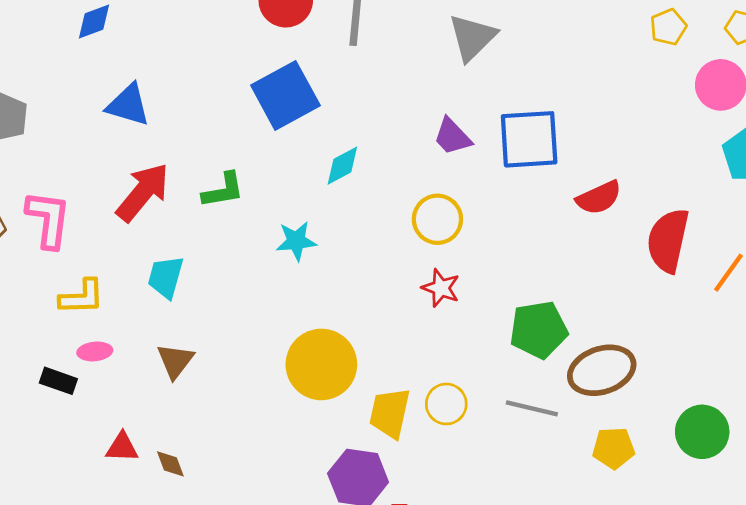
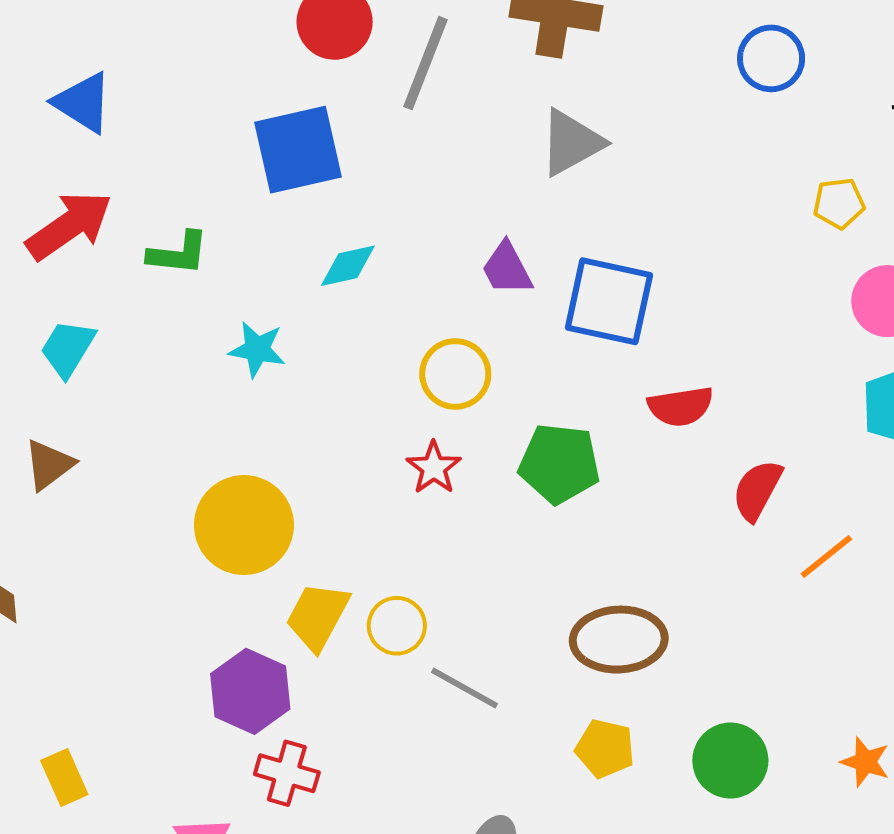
red semicircle: (668, 240) -> (757, 490), size x0.7
green pentagon: (539, 330) -> (559, 464), moved
gray line: (532, 408) -> (465, 688), moved

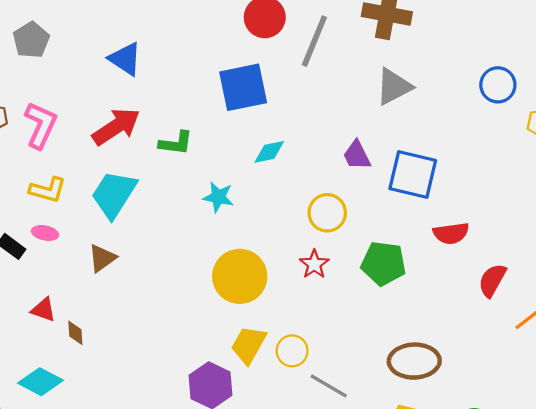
blue circle: (771, 58) -> (498, 85), moved
cyan trapezoid: (68, 348) -> (114, 194), size x1.5
yellow circle: (244, 525) -> (240, 276), moved

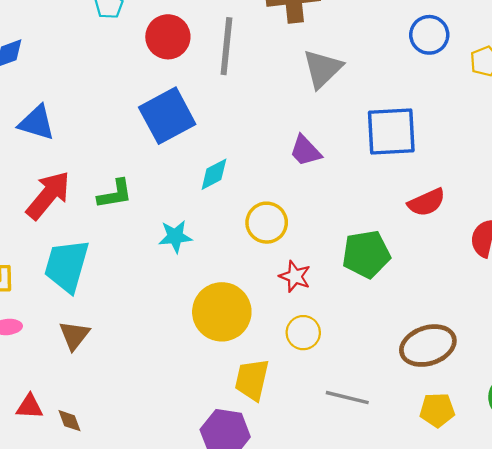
blue square: (413, 175) -> (391, 132), moved
yellow circle: (327, 213) -> (267, 223), moved
yellow circle: (292, 351) -> (303, 333), moved

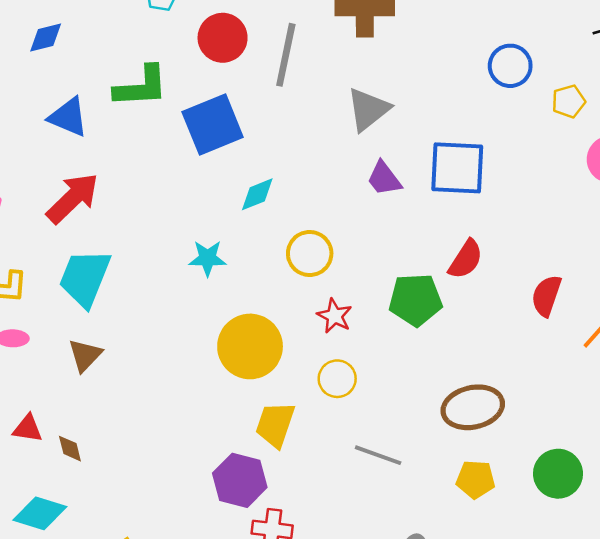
gray triangle: (322, 69) -> (368, 109), moved
purple trapezoid: (305, 151) -> (384, 179), moved
green L-shape: (115, 194) -> (141, 87), moved, size x1.4
red semicircle: (427, 202) -> (466, 259), moved, turned -39

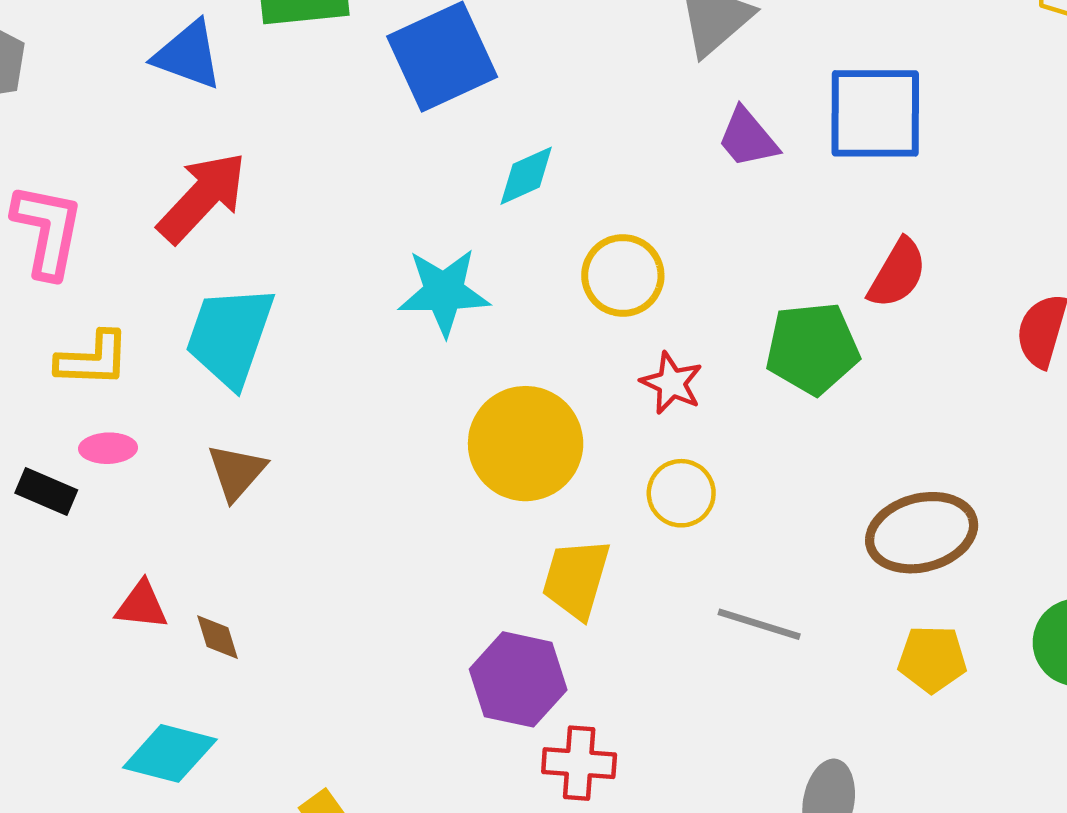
cyan star: (208, 258) -> (444, 292), size x1.4

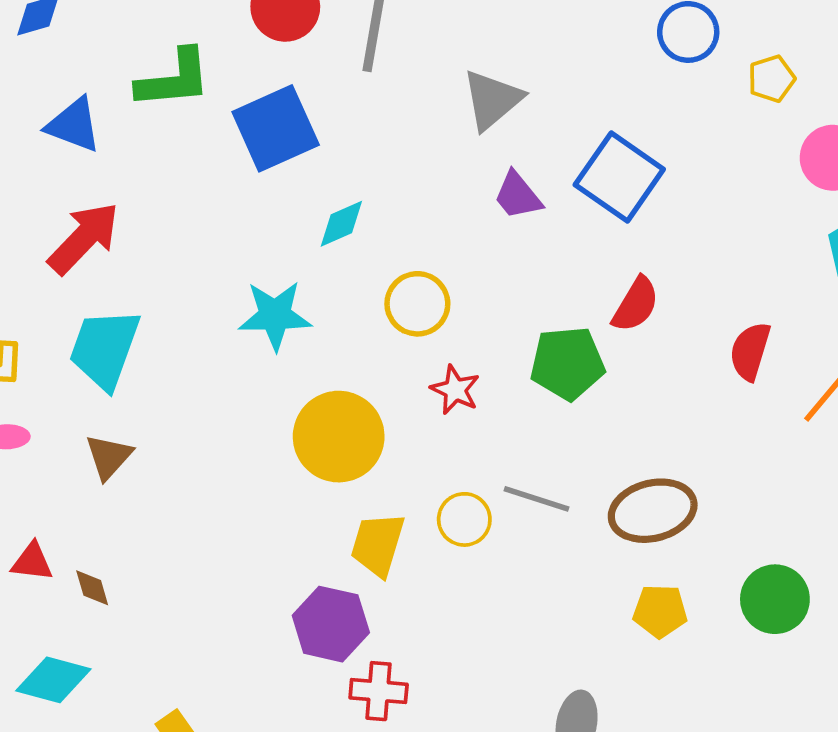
blue square: (875, 113) -> (619, 177), turned 34
yellow circle: (681, 493) -> (464, 519), moved
gray line: (759, 624) -> (536, 499), moved

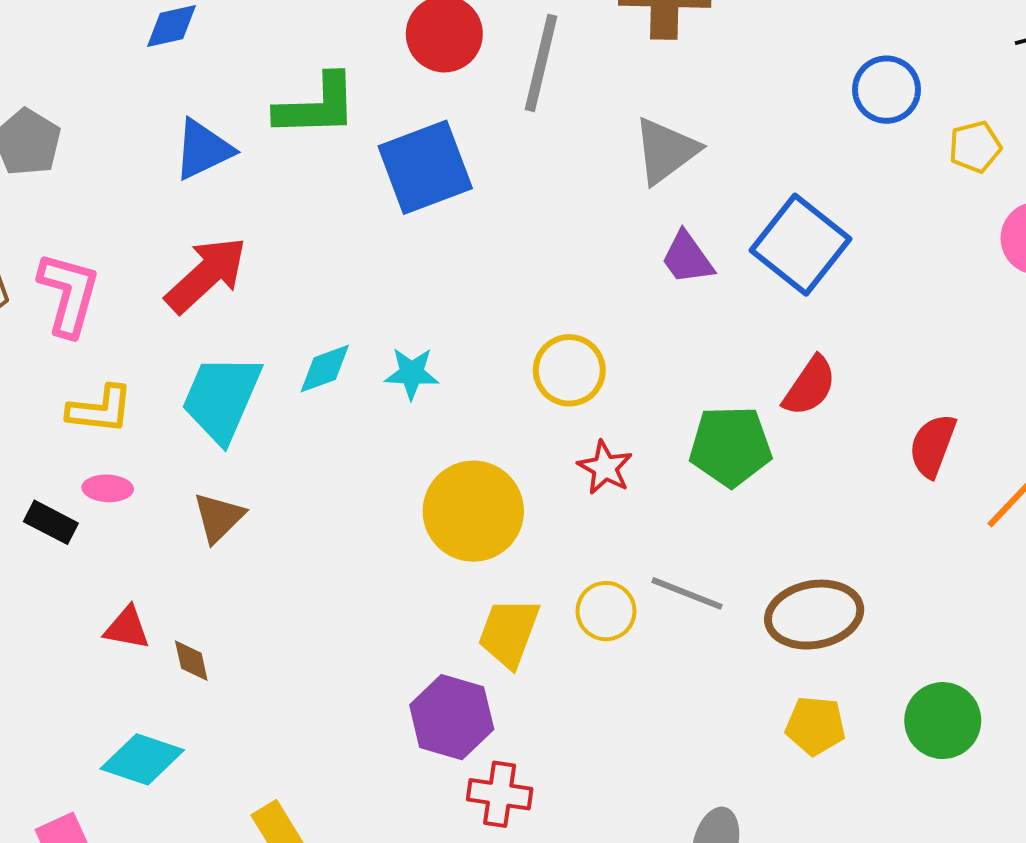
blue triangle: (74, 125) -> (203, 149), turned -50
cyan diamond: (341, 224) -> (325, 369), moved
cyan star: (275, 315) -> (412, 373), size x0.7

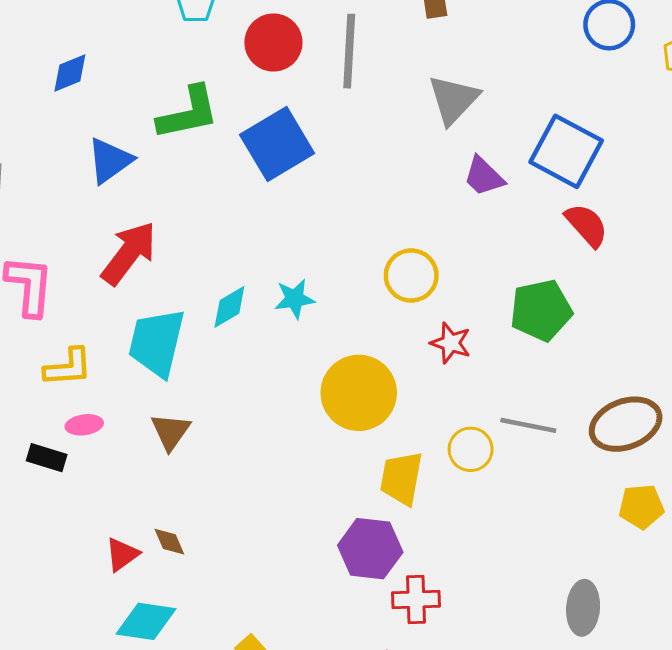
red semicircle: (810, 386) -> (587, 225), moved, turned -66
red triangle: (127, 628) -> (122, 554), moved, turned -36

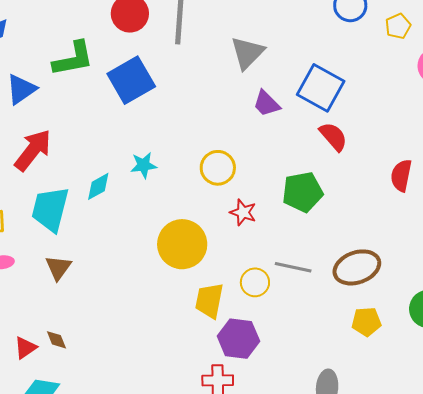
cyan star: (295, 299) -> (144, 165), moved
purple hexagon: (370, 549) -> (238, 339), moved

